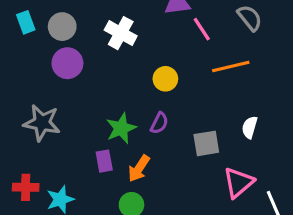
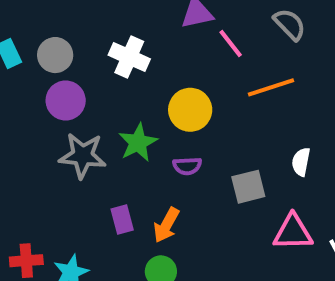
yellow circle: (165, 79) -> (190, 110), size x1.4
gray star: (42, 123) -> (83, 156), moved
purple semicircle: (159, 123) -> (187, 166), turned 65
green star: (121, 128) -> (138, 143), moved
pink triangle: (238, 183) -> (293, 232), turned 44

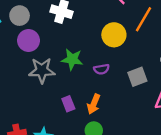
orange line: (271, 87) -> (143, 19), turned -35
yellow circle: (190, 110) -> (114, 35), moved
green star: (138, 143) -> (72, 59), turned -30

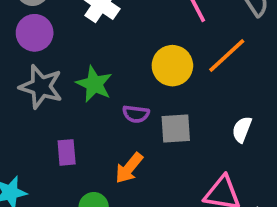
gray square: (137, 77) -> (176, 129), moved
orange arrow: (94, 104) -> (129, 168), moved

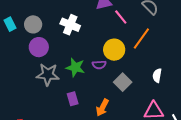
purple semicircle: (136, 114) -> (99, 65), moved
gray square: (176, 129) -> (123, 82), turned -30
purple rectangle: (67, 152) -> (73, 99), moved

